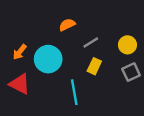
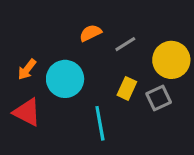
gray line: (91, 42) -> (125, 44), moved
yellow circle: (127, 45) -> (171, 60), size x1.5
gray square: (131, 72) -> (159, 98), moved

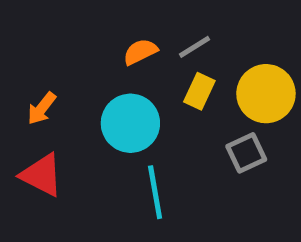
gray line: (125, 44) -> (194, 47), moved
cyan circle: (65, 79) -> (130, 123), moved
yellow rectangle: (127, 88) -> (199, 91), moved

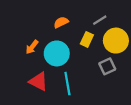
gray line: (194, 47) -> (100, 20), moved
orange arrow: (42, 108) -> (32, 47), moved
red triangle: (42, 175) -> (38, 81), moved

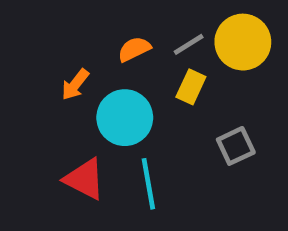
gray line: (100, 20) -> (189, 44), moved
yellow circle: (116, 41) -> (243, 42), moved
orange arrow: (32, 47) -> (75, 85), moved

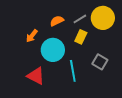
gray square: (236, 146) -> (100, 62), turned -35
cyan line: (148, 184) -> (73, 71), moved

